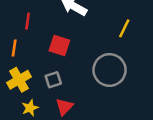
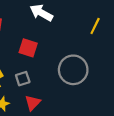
yellow line: (124, 28) -> (95, 26), moved

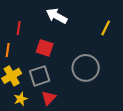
gray square: (23, 79) -> (40, 76), size x1.5

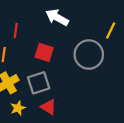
gray circle: (86, 68) -> (89, 55), moved
red triangle: (49, 98) -> (48, 107), turned -42

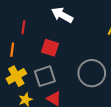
gray circle: (89, 55) -> (92, 73), moved

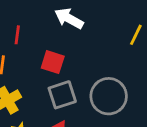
gray square: (45, 76) -> (62, 95), moved

